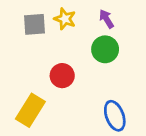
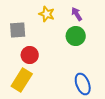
gray square: (34, 24) -> (18, 30), moved
red circle: (62, 76) -> (30, 55), moved

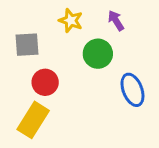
green circle: (76, 36) -> (98, 54), moved
blue ellipse: (83, 84) -> (132, 90), moved

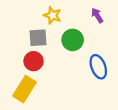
purple arrow: (116, 21) -> (97, 15), moved
gray square: (27, 45) -> (38, 38), moved

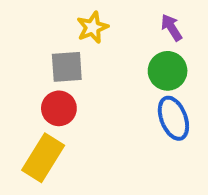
yellow star: (52, 15) -> (93, 27), turned 30
green circle: (73, 40) -> (168, 71), moved

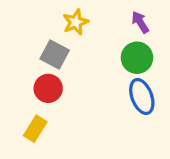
gray square: (67, 67) -> (55, 54), turned 32
yellow rectangle: (43, 158) -> (35, 129), size x0.7

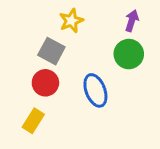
purple arrow: (140, 22) -> (132, 21), turned 50
blue ellipse: (142, 96) -> (95, 90), moved

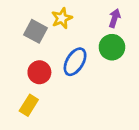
gray square: (51, 51) -> (35, 31), moved
blue ellipse: (95, 90) -> (75, 62), moved, turned 52

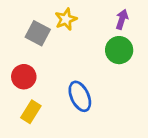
blue ellipse: (75, 62) -> (80, 96), moved, turned -56
red circle: (39, 72) -> (24, 77), moved

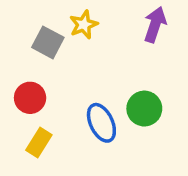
purple arrow: (122, 19) -> (155, 25), size x1.4
green circle: (119, 50) -> (144, 109), moved

